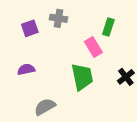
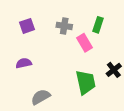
gray cross: (59, 18) -> (64, 26), moved
green trapezoid: (82, 77) -> (86, 82), moved

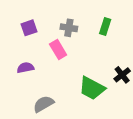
pink rectangle: (85, 43) -> (58, 50), moved
green trapezoid: (86, 82) -> (92, 88), turned 130

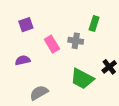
gray cross: (69, 28) -> (76, 41), moved

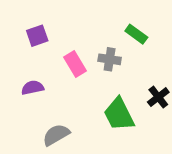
green rectangle: (94, 24) -> (136, 34), turned -72
green trapezoid: (82, 79) -> (119, 114), turned 35

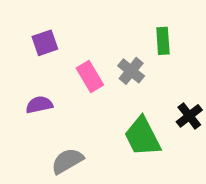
green rectangle: (136, 34) -> (163, 41), turned 50
gray cross: (110, 59) -> (131, 71), turned 30

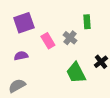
purple square: (45, 43) -> (24, 23), size x1.5
gray semicircle: (67, 161) -> (17, 86), moved

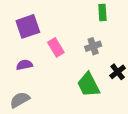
green rectangle: (87, 22) -> (102, 12), moved
gray cross: (70, 38) -> (93, 46), moved, turned 32

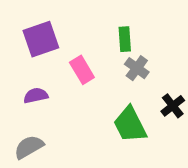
green rectangle: (102, 12) -> (125, 39), moved
gray cross: (93, 46) -> (137, 68), turned -35

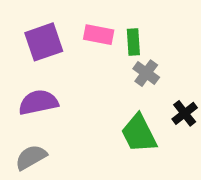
pink rectangle: (82, 70) -> (99, 35), moved, turned -48
purple semicircle: (36, 96) -> (38, 102), size x1.5

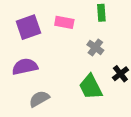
green rectangle: (133, 42) -> (101, 13), moved
gray semicircle: (31, 157) -> (39, 99), moved

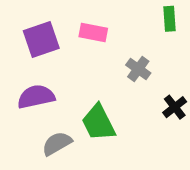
green rectangle: (101, 13) -> (169, 19), moved
green trapezoid: (91, 87) -> (98, 123), moved

